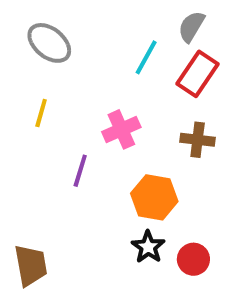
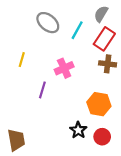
gray ellipse: (49, 43) -> (48, 23), moved
brown cross: (198, 140) -> (108, 64), moved
orange hexagon: (154, 197) -> (99, 104), moved

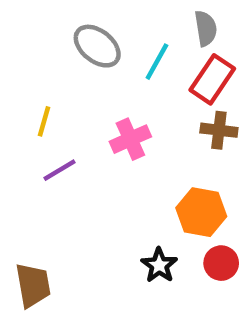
gray semicircle: (101, 14) -> (206, 28), turned 140
purple line: (42, 90) -> (60, 170), moved, turned 42
red circle: (102, 137) -> (221, 263), moved

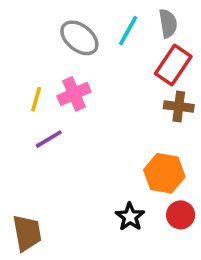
cyan line: (157, 62) -> (128, 31), moved
pink cross: (130, 139) -> (74, 94), moved

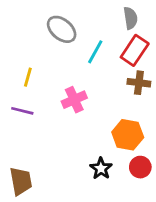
cyan line: (128, 31) -> (95, 52), moved
pink cross: (74, 94) -> (74, 100), moved
purple line: (49, 139) -> (22, 111), moved, turned 45

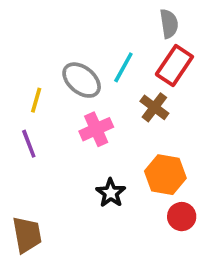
gray ellipse: (62, 29) -> (82, 80), moved
brown cross: (139, 83) -> (154, 107), moved, turned 30
purple line: (22, 111) -> (29, 144), turned 55
black star: (101, 168) -> (111, 193), moved

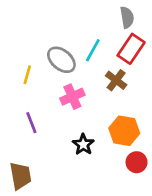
purple line: (29, 144) -> (31, 123), moved

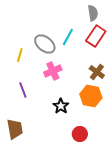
brown cross: (116, 80) -> (97, 72), moved
red circle: (137, 162) -> (80, 134), moved

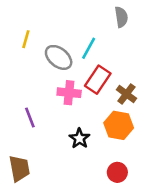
red rectangle: (96, 36) -> (98, 80), moved
yellow line: (20, 55) -> (26, 39), moved
pink cross: (53, 71) -> (69, 93), turned 30
red circle: (80, 134) -> (117, 172), moved

